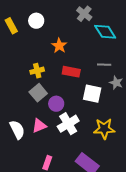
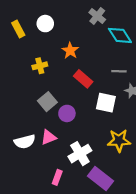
yellow cross: (37, 71) -> (40, 66), moved
red rectangle: (71, 72) -> (83, 79), turned 30
white cross: (68, 124) -> (80, 154), moved
white semicircle: (17, 130) -> (25, 142), turned 102

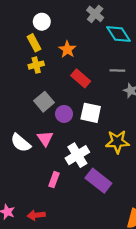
yellow rectangle: (18, 29) -> (34, 43), moved
white square: (106, 103) -> (91, 113), moved
pink triangle: (49, 137) -> (45, 138), turned -42
white semicircle: (25, 142) -> (21, 143), turned 54

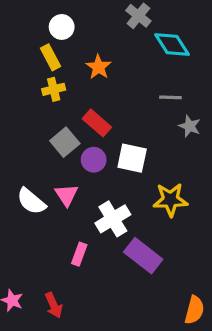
red rectangle: (81, 78) -> (97, 123), moved
red arrow: (36, 215) -> (54, 305), turned -108

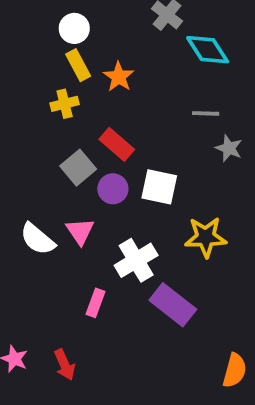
yellow rectangle: (50, 57) -> (78, 65), moved

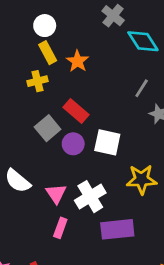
gray line: (206, 113) -> (142, 88), turned -60
pink triangle: (80, 231) -> (56, 194), moved
purple rectangle: (173, 305) -> (117, 229), turned -44

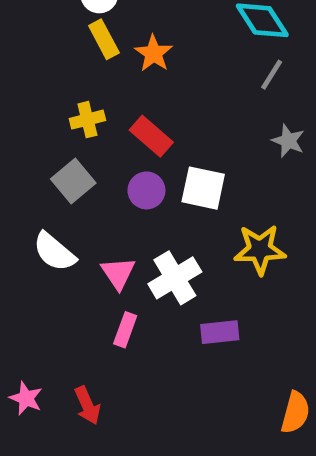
yellow cross: (38, 81) -> (87, 120), moved
gray line: (142, 88) -> (272, 75), moved
gray square: (48, 128) -> (73, 181), moved
purple rectangle: (117, 229) -> (220, 332), size x0.7

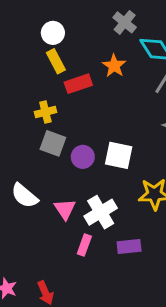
orange star: (154, 53) -> (114, 66), moved
red rectangle: (151, 136) -> (78, 84), moved, turned -60
gray square: (73, 181) -> (53, 143), moved, turned -30
pink rectangle: (125, 330) -> (84, 245), moved

